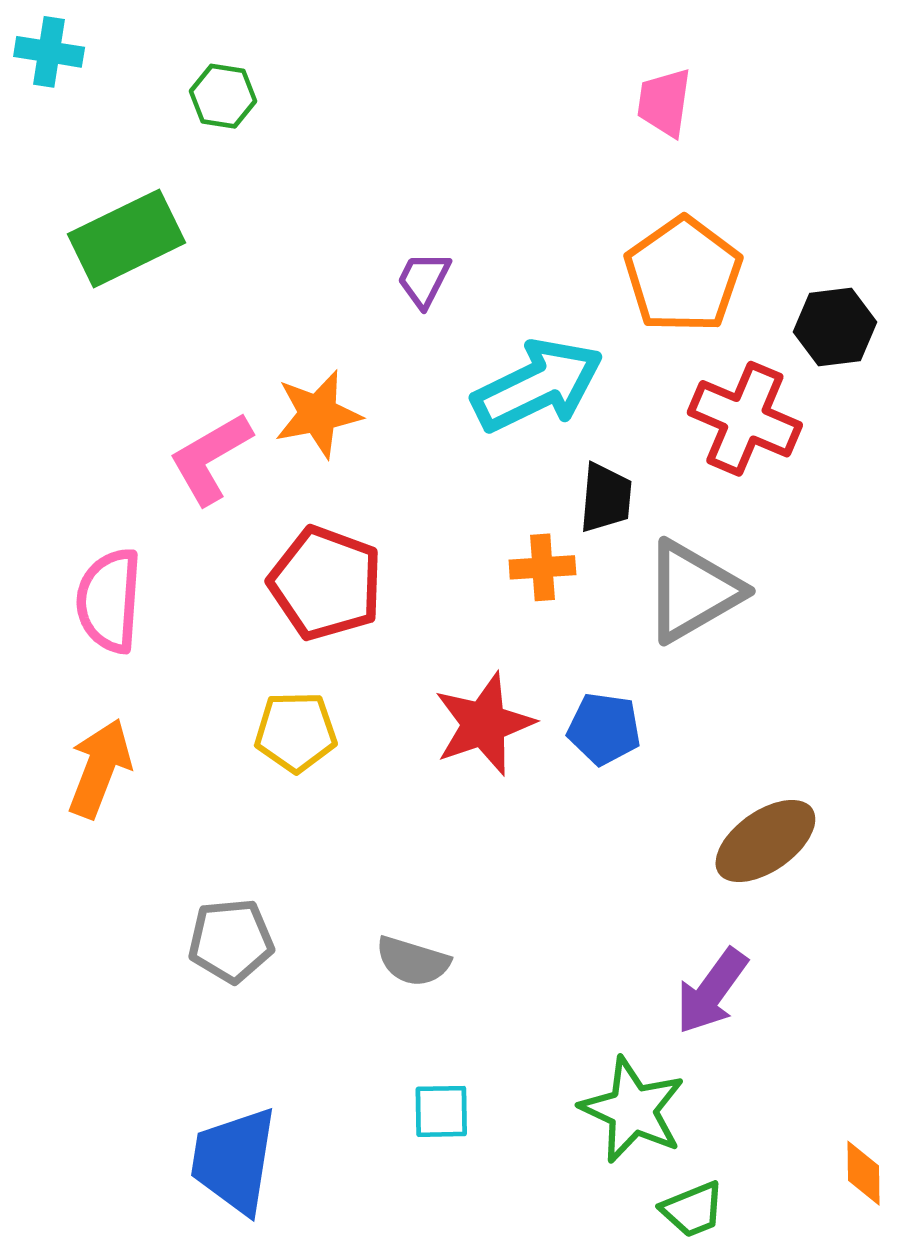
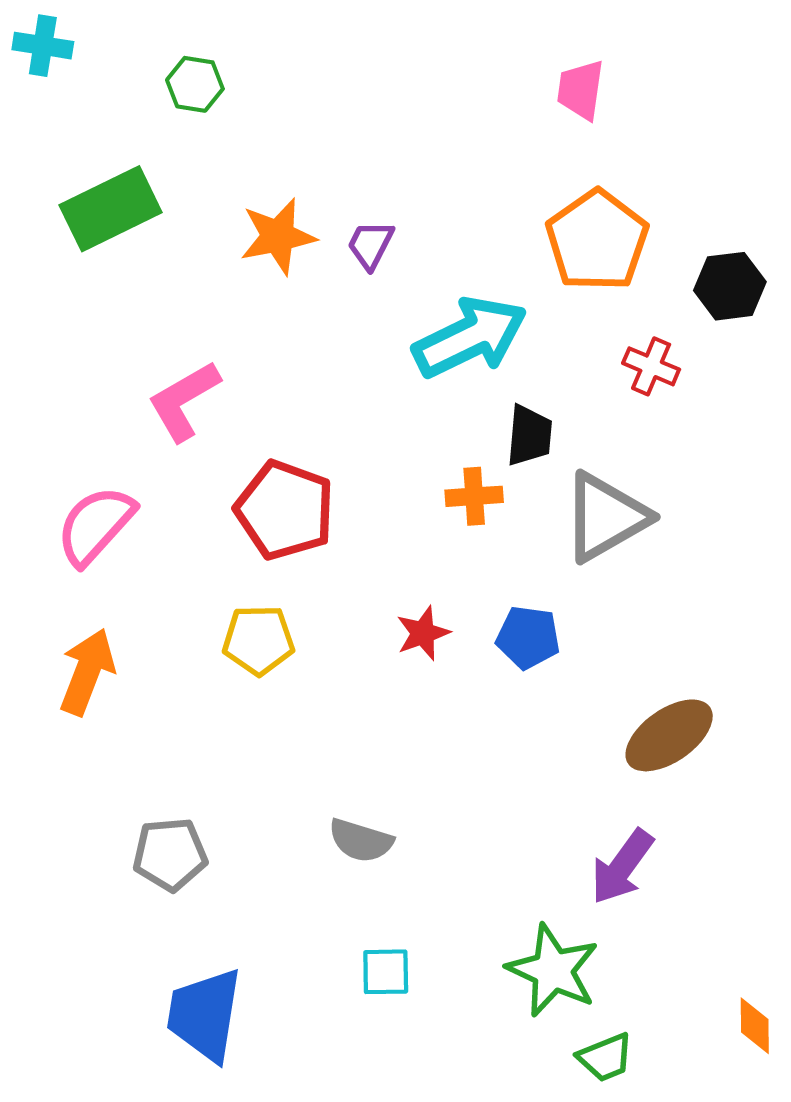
orange star: (318, 414) -> (278, 236), moved
red cross: (745, 419) -> (651, 366), size x0.6
pink semicircle: (109, 601) -> (95, 525), turned 38
red star: (484, 724) -> (423, 633), size x0.6
gray pentagon: (231, 941) -> (170, 854), moved

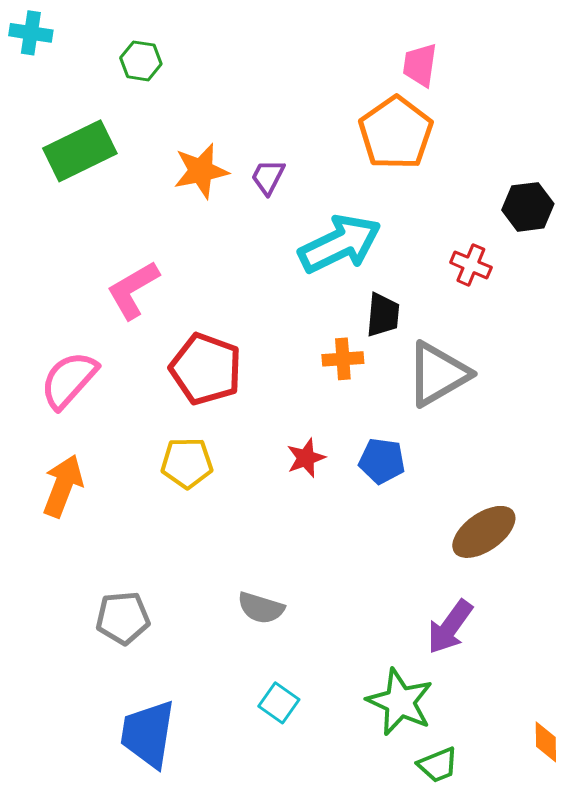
orange pentagon: (597, 241) -> (396, 133), moved
cyan square: (386, 972) -> (279, 703), turned 36

